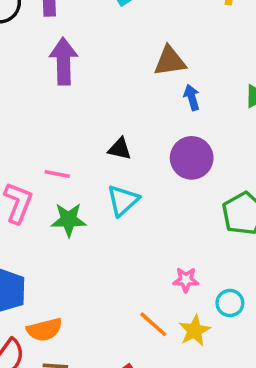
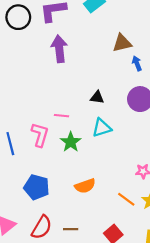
cyan triangle: (123, 200) -> (102, 128), turned 30
green star: (69, 220) -> (71, 142), turned -30
orange semicircle: (44, 330) -> (85, 186), moved

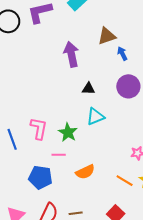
purple arrow: (59, 49) -> (71, 54), moved
pink line: (62, 116) -> (59, 155), moved

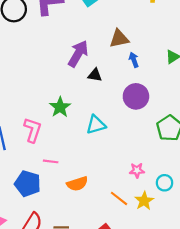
purple arrow: (71, 54) -> (78, 54), turned 35
black triangle: (88, 89) -> (95, 75), moved
green star: (68, 132) -> (60, 107), moved

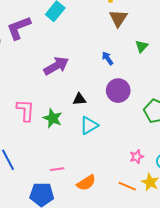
brown triangle: (119, 39) -> (118, 18), moved, turned -30
purple arrow: (78, 54) -> (56, 66), turned 45
black triangle: (95, 75) -> (79, 99), moved
pink L-shape: (33, 130) -> (25, 110), moved

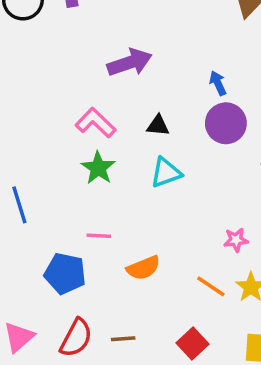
blue arrow: (108, 58) -> (218, 83), moved
pink L-shape: (25, 110) -> (96, 123), moved, turned -60
green star: (53, 118) -> (98, 168), moved

